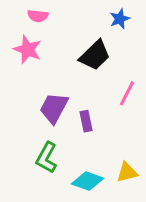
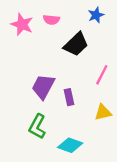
pink semicircle: (38, 16) -> (51, 20), moved
pink star: (28, 49) -> (22, 24), moved
yellow triangle: (127, 172) -> (103, 112), moved

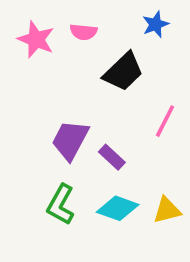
purple rectangle: (69, 97) -> (112, 157), turned -35
yellow triangle: (103, 112) -> (167, 210), moved
cyan diamond: (70, 145) -> (118, 208), moved

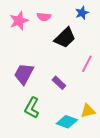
pink star: (36, 40) -> (19, 21), turned 30
purple trapezoid: (70, 140) -> (24, 74), moved
cyan diamond: (118, 208) -> (67, 122), moved

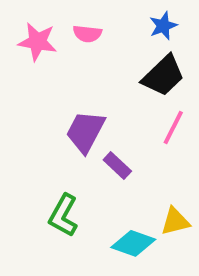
pink star: (19, 21) -> (37, 42), turned 30
black trapezoid: (65, 38) -> (163, 76), moved
purple trapezoid: (24, 74) -> (85, 132), moved

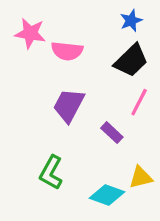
pink semicircle: (87, 34) -> (67, 51), moved, size x1.4
purple rectangle: (117, 165) -> (112, 133), moved

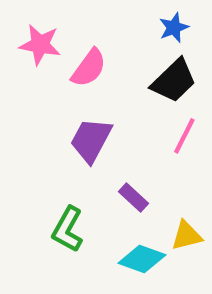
pink semicircle: (67, 51) -> (89, 68), turned -60
purple rectangle: (112, 133) -> (133, 197), moved

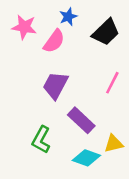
blue star: (174, 28) -> (68, 17), moved
black trapezoid: (174, 81) -> (106, 32), moved
purple rectangle: (133, 197) -> (81, 120), size x1.5

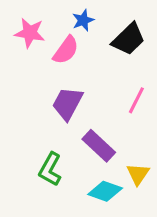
yellow triangle: (114, 144) -> (138, 174), turned -42

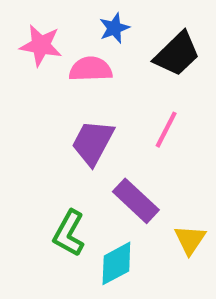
pink semicircle: (66, 50) -> (91, 69), turned -128
pink line: (136, 100) -> (166, 130), moved
cyan diamond: (105, 191) -> (116, 263), moved, turned -48

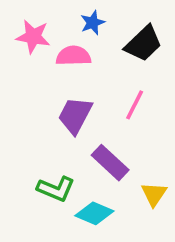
green L-shape: (69, 233) -> (56, 189), turned -96
cyan diamond: (116, 263) -> (94, 213), turned 51

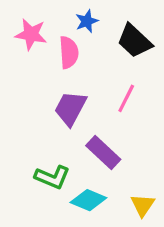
black trapezoid: (143, 44) -> (134, 41), turned 87
pink semicircle: (73, 56) -> (69, 52), turned 88
yellow triangle: (154, 194) -> (143, 205), moved

